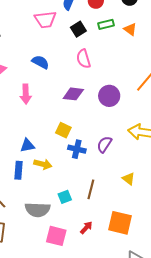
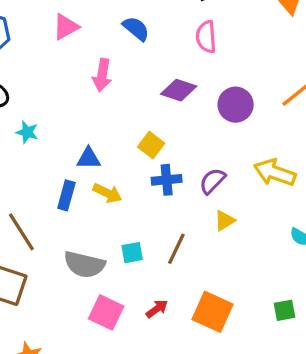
blue cross: (77, 149) -> (167, 180), turned -30
yellow triangle: (129, 179) -> (225, 220), moved, turned 40

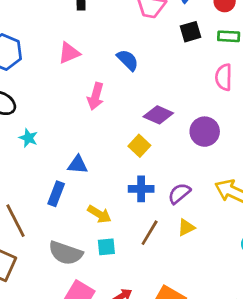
pink semicircle: (206, 37) -> (224, 77), moved
yellow square: (151, 145) -> (139, 146), moved
yellow arrow: (107, 193) -> (99, 214), moved
brown line: (176, 249) -> (150, 233), moved

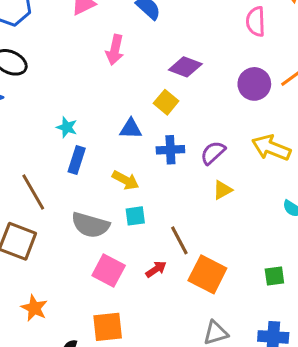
purple circle: (205, 132) -> (254, 84), moved
cyan star: (28, 138) -> (67, 127), moved
blue triangle: (78, 165) -> (131, 129), moved
brown line: (150, 233) -> (179, 240), moved, turned -56

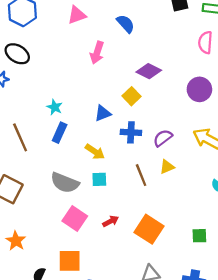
blue triangle: (131, 129) -> (103, 113), turned -30
brown line: (33, 192) -> (20, 137), moved
brown line: (179, 240) -> (141, 175), moved

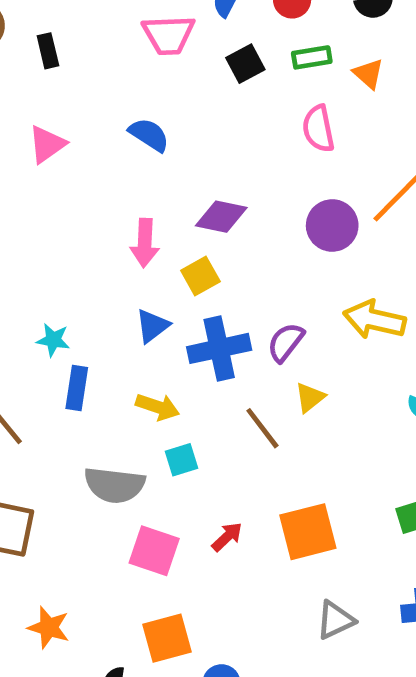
pink arrow: (97, 53) -> (145, 243), moved
yellow square: (132, 96) -> (200, 276), turned 30
blue cross: (131, 132) -> (219, 348), size x1.4
orange square: (149, 229) -> (308, 532), turned -32

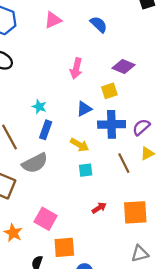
pink arrow: (145, 243) -> (76, 68), moved
gray semicircle: (115, 485) -> (35, 163), moved, turned -45
pink square: (154, 551) -> (46, 219), moved

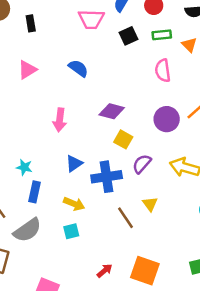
yellow square: (109, 91) -> (123, 139), moved, turned -35
purple semicircle: (141, 127) -> (142, 164), moved
yellow triangle: (147, 154) -> (150, 204), turned -32
cyan square: (86, 170) -> (71, 231), moved
orange square: (135, 212) -> (145, 271), turned 30

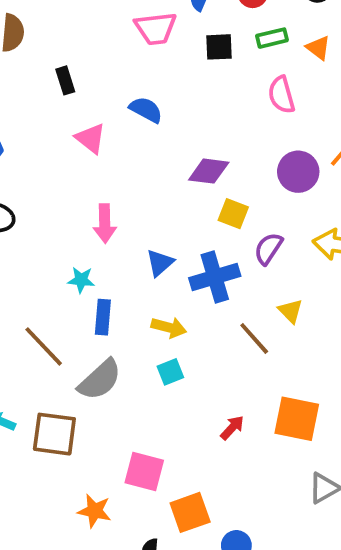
black rectangle: (31, 23) -> (65, 80), moved
black square: (128, 36) -> (219, 47), turned 30
pink triangle: (27, 70) -> (90, 138), moved, turned -42
pink arrow: (60, 120) -> (105, 223), moved

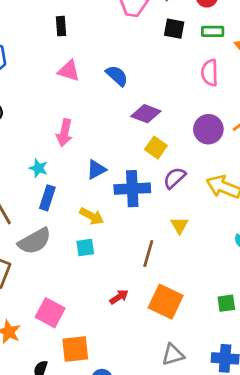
blue semicircle: (146, 110) -> (117, 76), moved
pink triangle: (90, 138) -> (69, 71), turned -35
brown line: (254, 338) -> (148, 253), moved, turned 44

